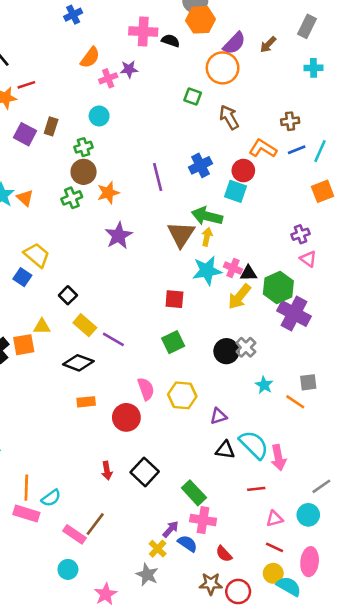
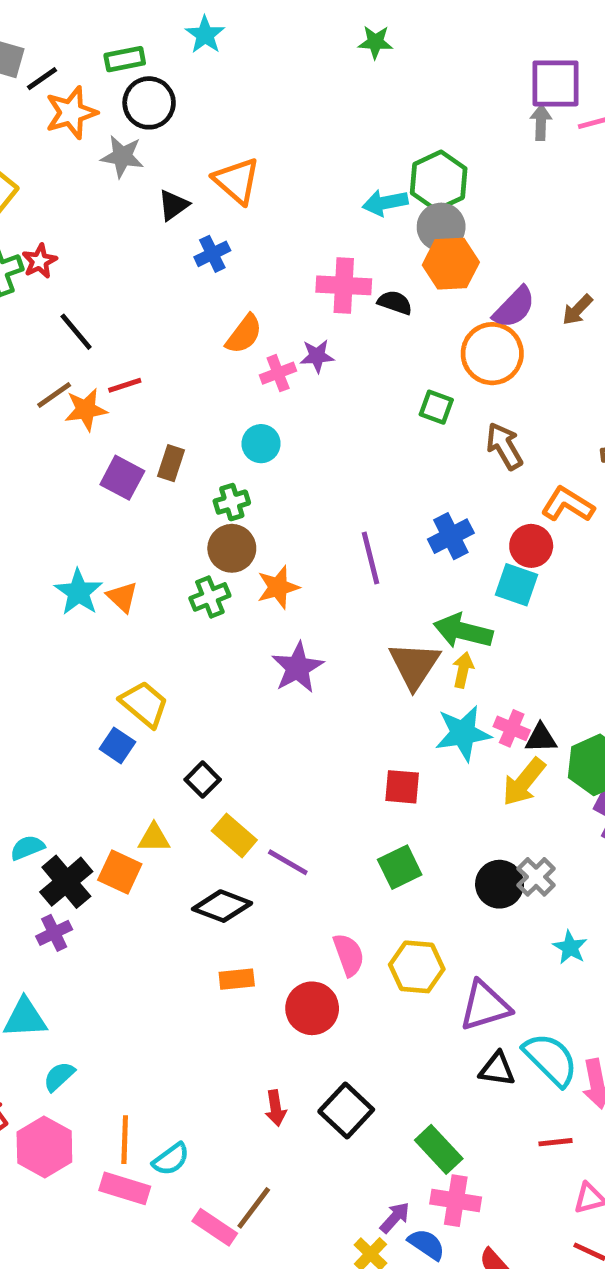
orange square: (24, 345) -> (120, 872), turned 35
purple triangle: (219, 416) -> (485, 1006), size x1.6

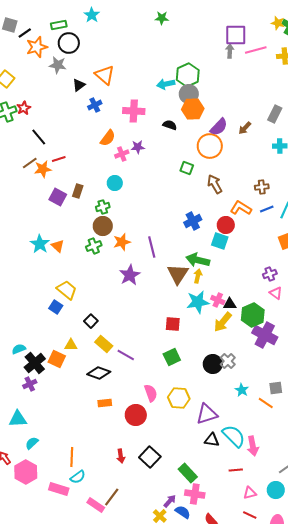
pink cross: (344, 285) -> (134, 111), moved
purple line: (371, 558) -> (152, 247), moved
orange line: (125, 1140) -> (72, 457), moved

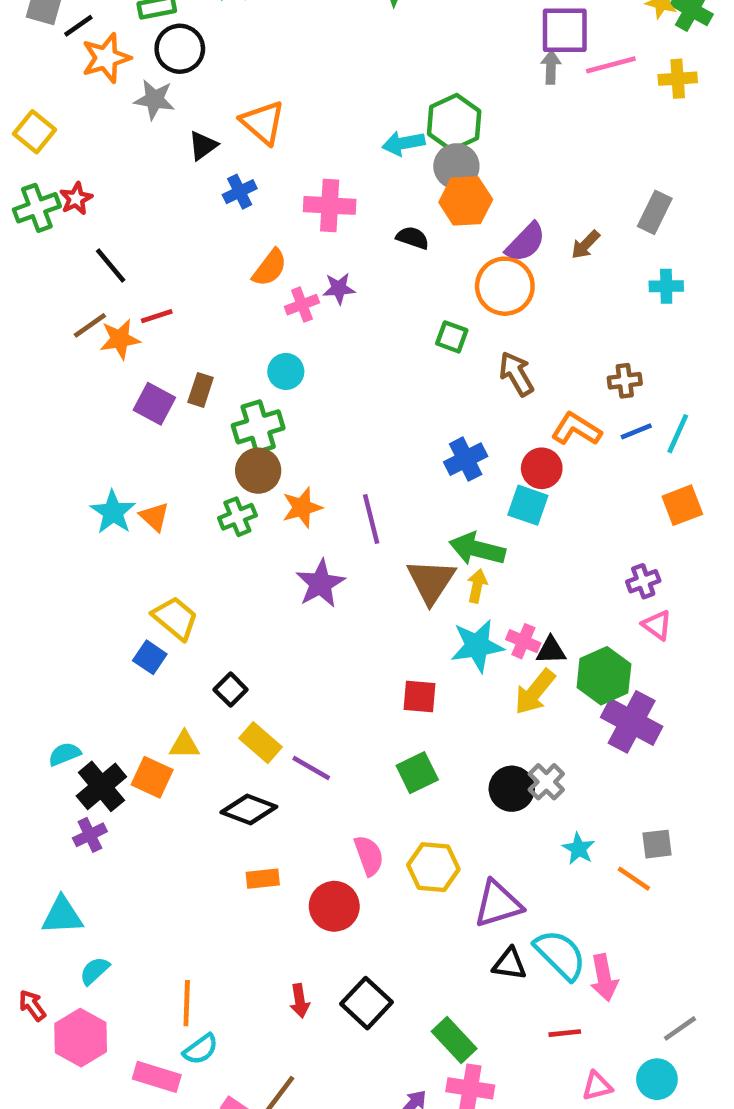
green cross: (103, 207) -> (258, 427), size x1.5

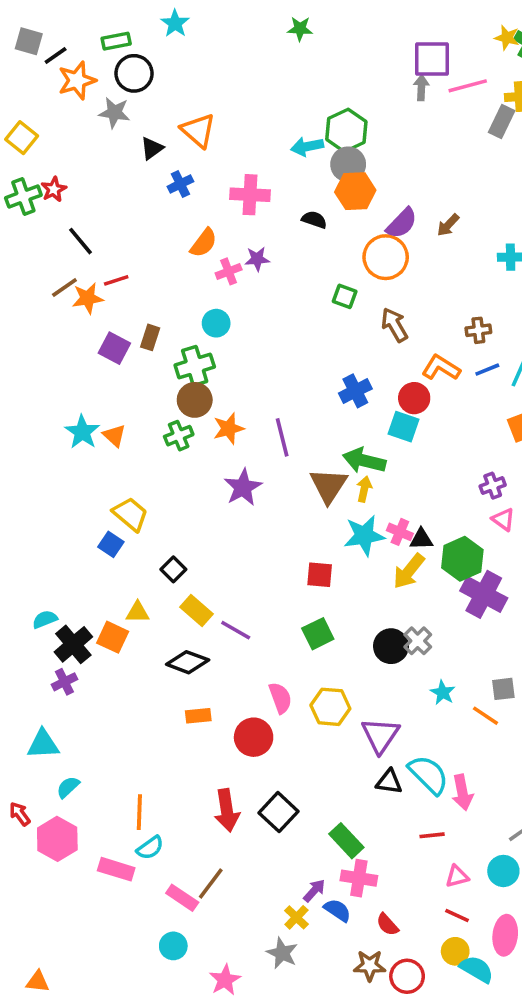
gray rectangle: (655, 212) -> (502, 122), moved
purple triangle: (498, 904) -> (380, 735), turned -39
red arrow: (300, 1001) -> (227, 810), size x1.6

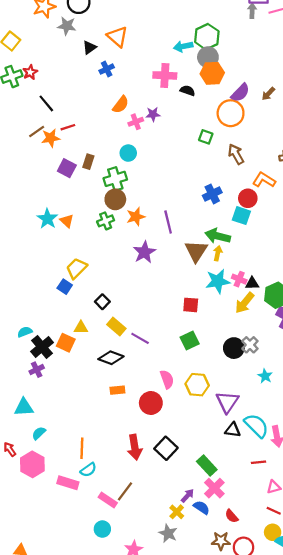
pink cross: (250, 195) -> (165, 75), moved
yellow trapezoid: (130, 514) -> (77, 268), turned -85
pink cross: (359, 878) -> (214, 488), turned 36

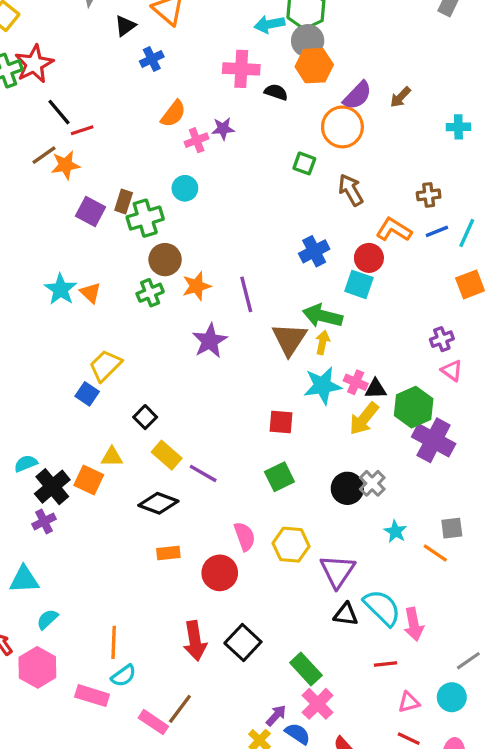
red star: (30, 72) -> (34, 64), size x1.6
red line: (68, 127) -> (82, 130), moved
green cross: (115, 179) -> (145, 218), moved

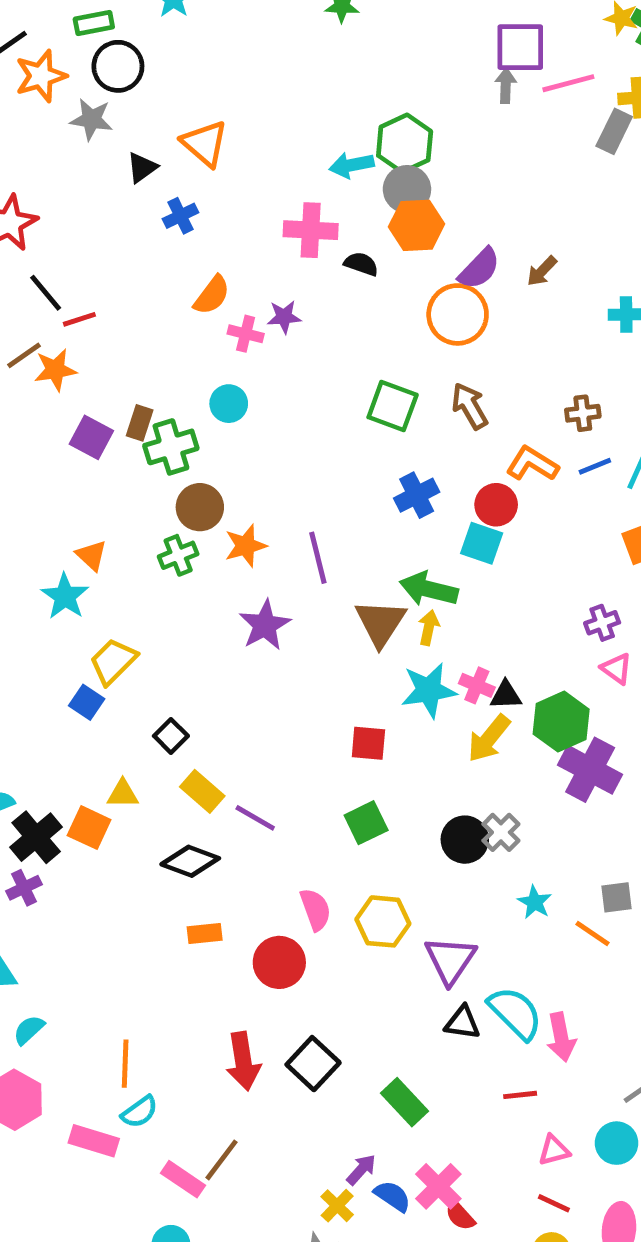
pink cross: (197, 140) -> (246, 334), turned 35
green square: (304, 163) -> (393, 406), moved, size x1.5
cyan star: (61, 289) -> (65, 596), moved
pink cross: (318, 704) -> (438, 1186), moved

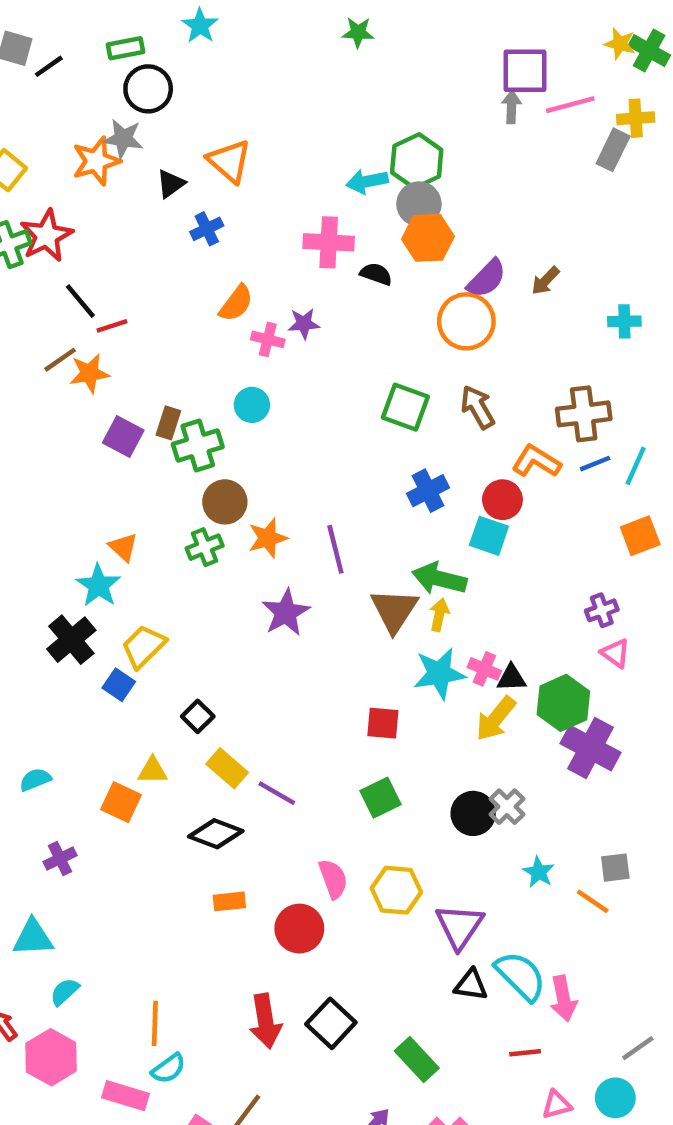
orange star: (41, 76) -> (96, 161), moved
brown cross: (583, 413) -> (584, 414), size x1.6
black cross: (36, 837) -> (71, 640), moved

